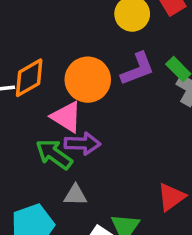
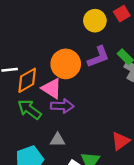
orange diamond: (29, 78) -> (27, 80), moved
green arrow: (54, 154) -> (29, 109), moved

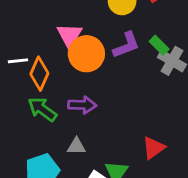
orange diamond: (27, 80) -> (39, 74), turned -36
pink triangle: (52, 88) -> (69, 35), moved, turned 30

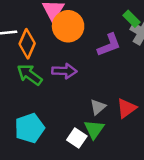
purple L-shape: (126, 45) -> (109, 45), moved
gray triangle: (76, 146) -> (98, 107), moved, turned -42

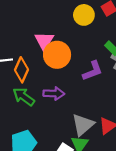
gray triangle: (98, 107) -> (83, 125), size x1.6

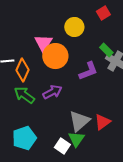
yellow circle: (84, 15) -> (74, 27), moved
purple arrow: (54, 93) -> (52, 92), turned -30

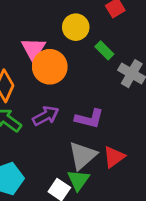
green rectangle: (106, 50) -> (104, 50), moved
purple L-shape: (88, 71) -> (89, 119), moved, turned 35

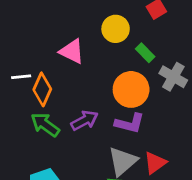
pink triangle: (33, 49) -> (72, 51), turned -36
orange circle: (50, 67) -> (131, 89), moved

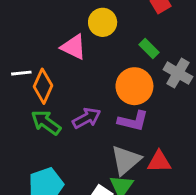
yellow circle: (116, 29) -> (103, 22), moved
red triangle: (155, 163) -> (159, 162), turned 35

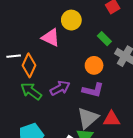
orange circle: (134, 86) -> (94, 65), size x0.7

